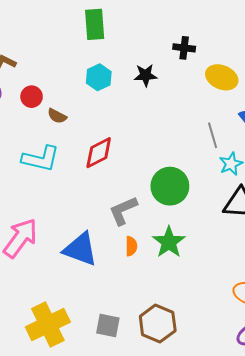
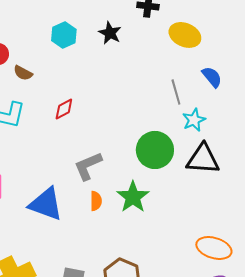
black star: (145, 75) -> (110, 33), turned 30
red diamond: (99, 153) -> (64, 109), size x0.7
green circle: (170, 186) -> (155, 150), moved

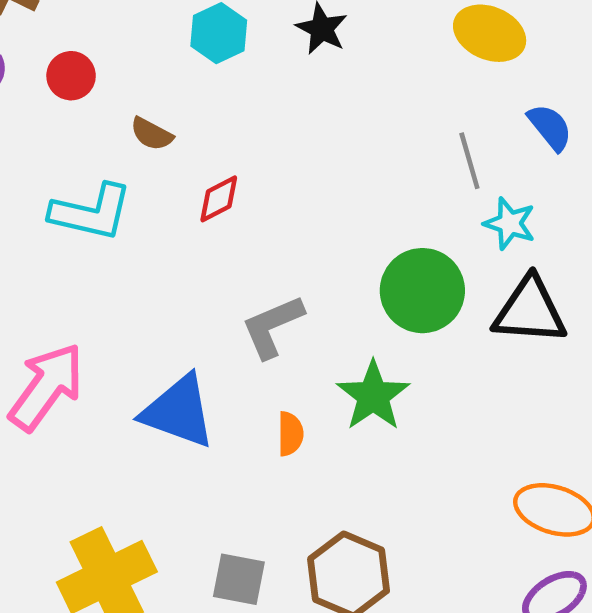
brown semicircle: (23, 73) -> (152, 134), moved
cyan star: (194, 120) -> (510, 223), turned -30
orange semicircle: (96, 201) -> (290, 434), moved

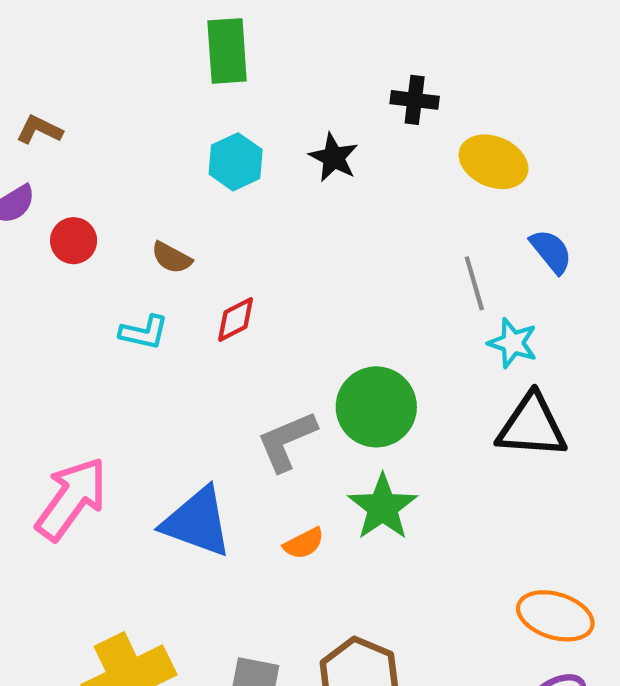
red circle: (71, 76) -> (74, 241), moved
cyan L-shape: (91, 212) -> (144, 332), moved, size x0.6
green circle: (422, 291) -> (376, 407), moved
orange semicircle: (290, 434) -> (304, 543), turned 63

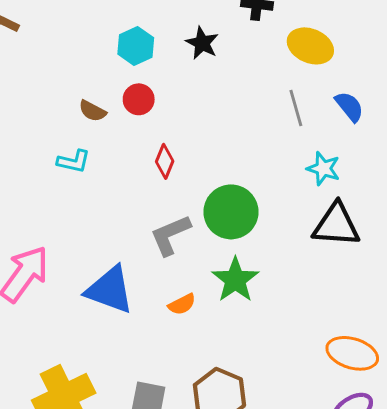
red circle: (74, 241) -> (139, 99), moved
gray line: (474, 283) -> (296, 108), moved
red diamond: (236, 320) -> (165, 161), moved, turned -40

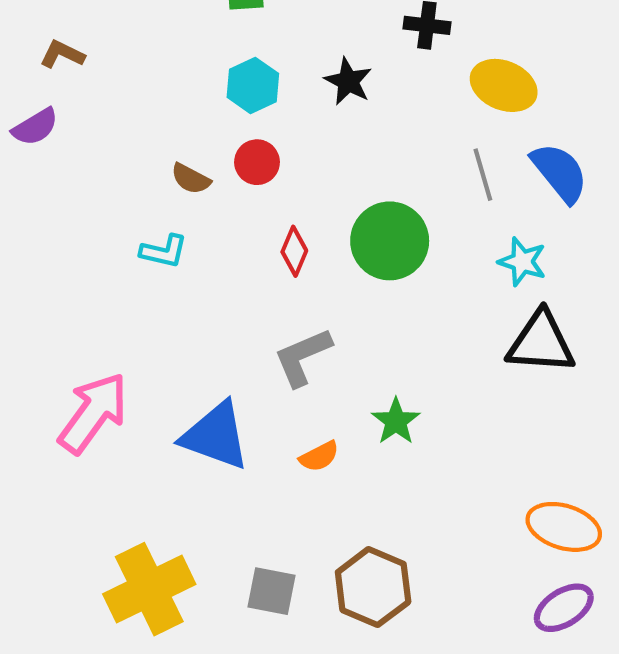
blue semicircle: (349, 107) -> (560, 173), size x1.4
green circle: (231, 212) -> (390, 241), moved
green star: (235, 280) -> (396, 421), size x0.7

